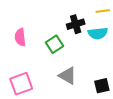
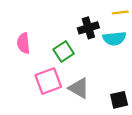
pink square: (21, 84) -> (48, 81), moved

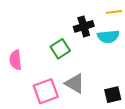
pink semicircle: (23, 43) -> (16, 60), moved
pink square: (48, 81) -> (46, 91), moved

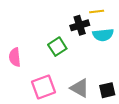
yellow line: (114, 12) -> (97, 11), moved
gray triangle: (75, 83) -> (80, 88), moved

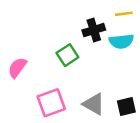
yellow line: (97, 11) -> (124, 14), moved
pink semicircle: (15, 57) -> (17, 68), turned 42

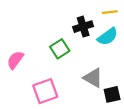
cyan semicircle: (121, 41) -> (108, 37), turned -30
gray triangle: (94, 104) -> (93, 78), moved

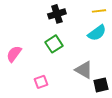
black cross: (83, 27) -> (57, 14), moved
pink square: (45, 91) -> (41, 82), size x0.6

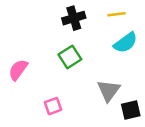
yellow line: (99, 11) -> (116, 14), moved
gray triangle: (84, 70) -> (109, 91), turned 36

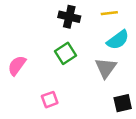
black cross: (74, 18) -> (69, 17), turned 30
gray triangle: (109, 91) -> (106, 68), moved

